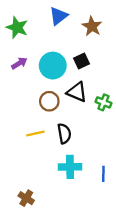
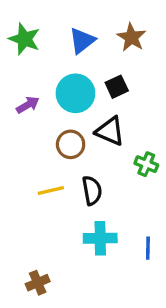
blue triangle: (59, 16) -> (82, 41), moved
purple arrow: (19, 63) -> (28, 105), moved
green cross: (103, 102) -> (146, 164), moved
brown cross: (26, 198) -> (38, 283), turned 35

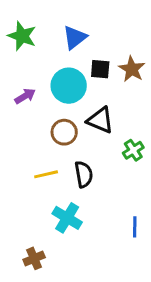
brown star: (131, 37) -> (132, 69), moved
black square: (117, 87) -> (100, 69), moved, turned 30
green cross: (146, 164) -> (133, 150), turned 35
cyan cross: (100, 238) -> (67, 218), moved, turned 32

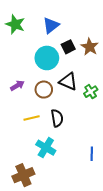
black square: (100, 69) -> (68, 47), turned -32
purple arrow: (25, 96) -> (17, 85), moved
green cross: (133, 150) -> (91, 92), moved
brown cross: (34, 258) -> (23, 175), size x1.5

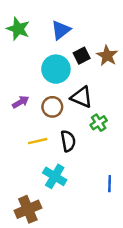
green cross: (91, 92) -> (99, 123), moved

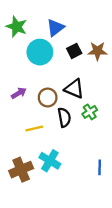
brown star: (107, 56) -> (97, 51), turned -30
cyan circle: (56, 69) -> (40, 52), moved
black semicircle: (68, 141) -> (64, 117), moved
brown cross: (28, 209) -> (21, 170), moved

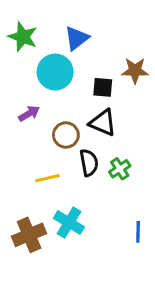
black square: (74, 51) -> (103, 87), moved, turned 32
purple arrow: (19, 93) -> (29, 114), moved
green cross: (90, 112) -> (120, 169), moved

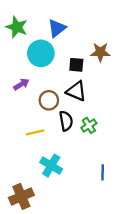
brown cross: (29, 235) -> (21, 196), moved

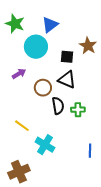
brown star: (100, 52) -> (88, 46), turned 30
green cross: (89, 125) -> (78, 110), turned 32
yellow line: (35, 132) -> (22, 126), moved, turned 49

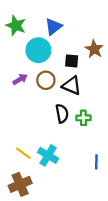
brown circle: (43, 88) -> (46, 80), moved
yellow line: (22, 126) -> (23, 153), moved

